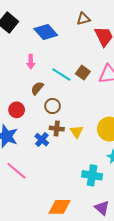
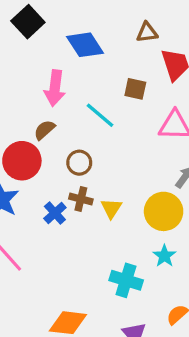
pink arrow: (31, 62) -> (55, 88), size x1.5
brown square: (83, 73) -> (135, 89), moved, turned -32
brown semicircle: (37, 88) -> (44, 130), moved
red circle: (17, 110) -> (22, 161), size x1.5

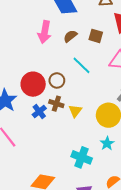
cyan line: (100, 115) -> (82, 65), moved
brown semicircle: (44, 130) -> (70, 36), moved
red circle: (22, 161) -> (33, 84), moved

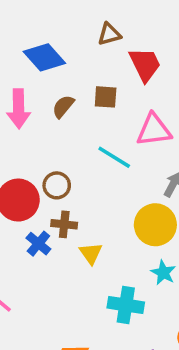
cyan line: (82, 65) -> (114, 157), moved
yellow triangle: (75, 111) -> (91, 253), moved

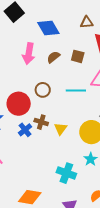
cyan line: (114, 157) -> (76, 91), turned -42
brown circle: (57, 185) -> (43, 90), moved
yellow triangle: (91, 253) -> (60, 129), moved

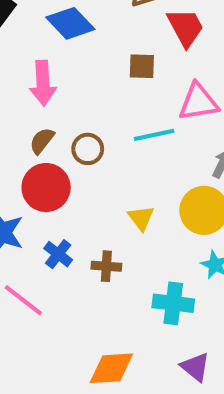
brown semicircle: (53, 57) -> (42, 141), moved
brown cross: (41, 122) -> (106, 266), moved
blue cross: (25, 130) -> (58, 254), moved

